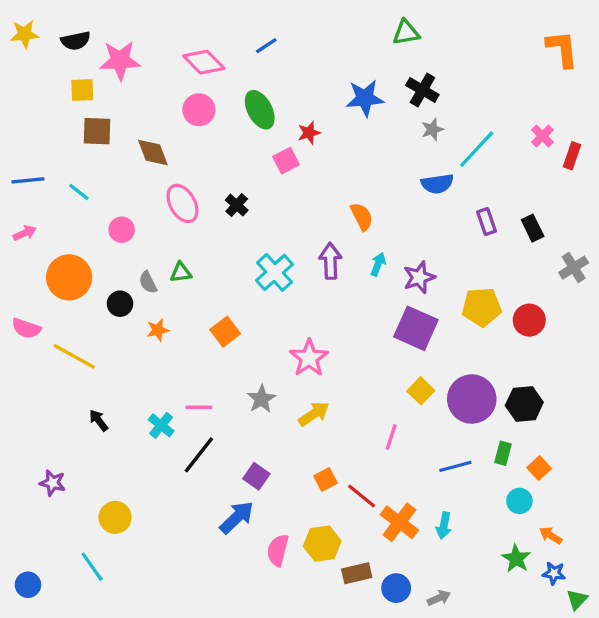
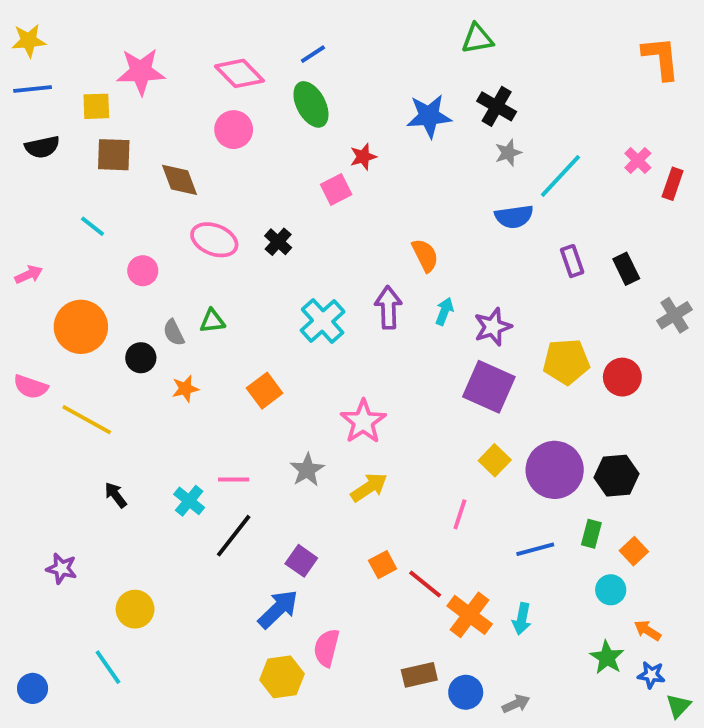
black semicircle: (76, 41) -> (42, 147), moved
green ellipse: (260, 110) -> (311, 104), moved
blue line: (28, 180) -> (33, 89), moved
pink ellipse: (182, 203) -> (214, 240), turned -39
yellow hexagon: (322, 544) -> (282, 677), moved

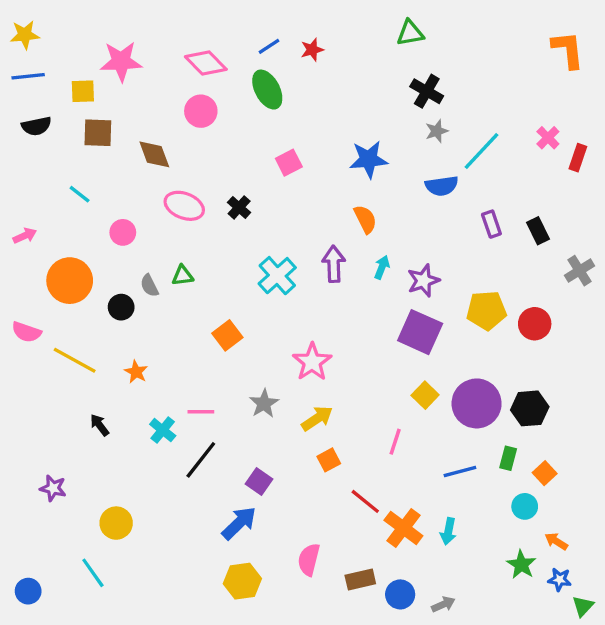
blue star: (429, 116) -> (369, 159), moved
red star: (363, 157) -> (312, 50), moved
orange star: (185, 389) -> (136, 372), moved, turned -30
orange square: (383, 565) -> (329, 460), moved
pink semicircle: (326, 648) -> (309, 560), moved

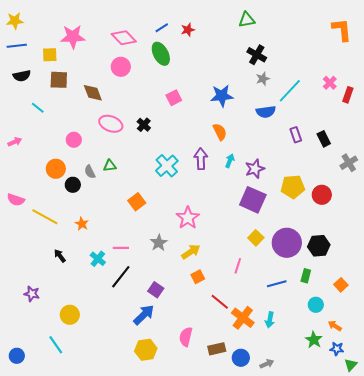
cyan line: (80, 194) -> (38, 108), moved
orange circle: (70, 281) -> (56, 169), moved, size x0.7
orange square: (545, 473) -> (341, 285), moved

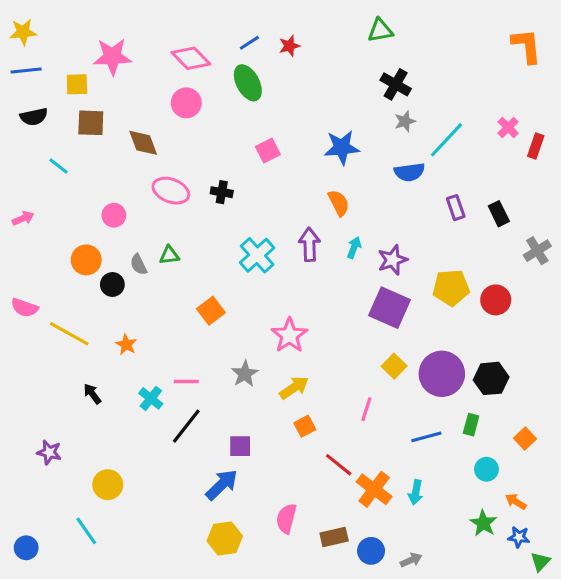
black cross: (144, 125) -> (222, 192), turned -32
purple square: (156, 290) -> (240, 446), turned -35

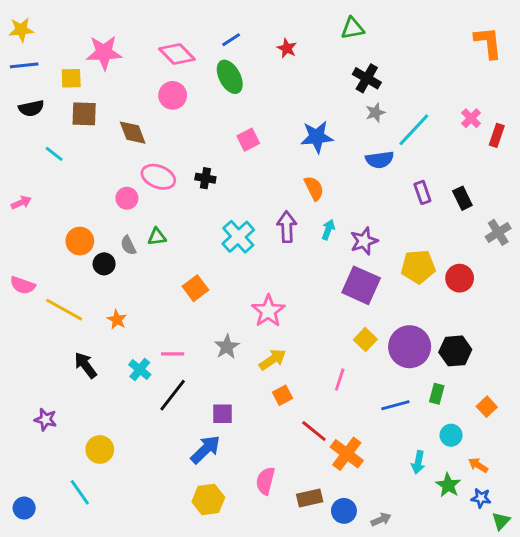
red star: (289, 46) -> (287, 48), moved, turned -30
pink circle: (114, 215) -> (127, 198), moved
black arrow: (92, 394) -> (86, 365), size x1.4
cyan arrow: (416, 492) -> (418, 462), moved

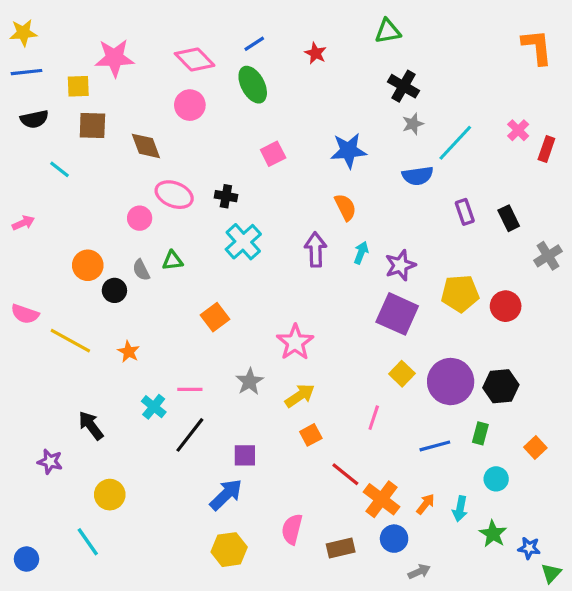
cyan cross: (238, 237) -> (243, 242), moved
black arrow: (86, 365) -> (91, 425), moved
orange arrow: (478, 465) -> (425, 504), moved, turned 96
blue circle: (344, 511) -> (394, 539), moved

